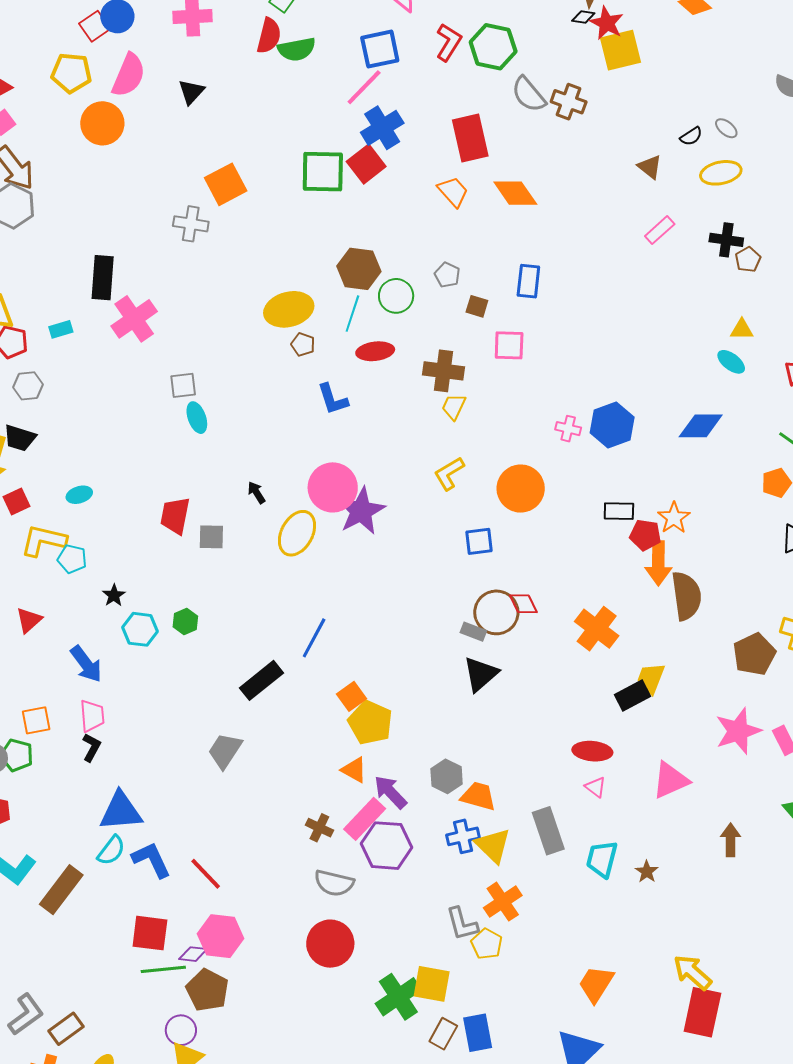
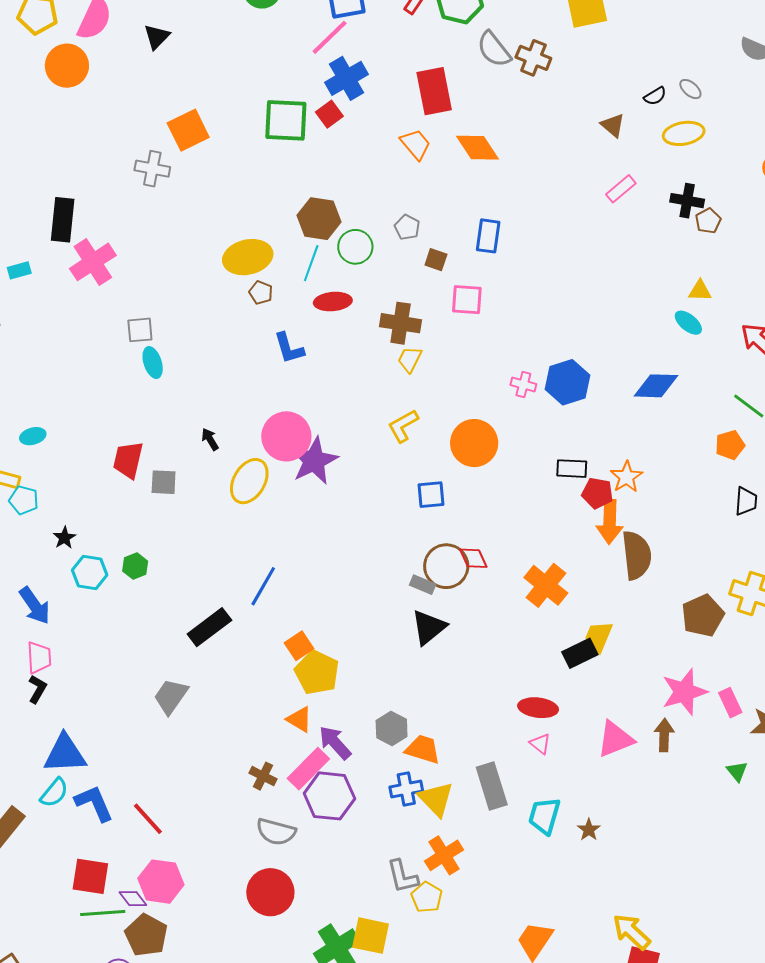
red square: (366, 164) -> (329, 114), size x0.7
brown arrow: (731, 840) -> (664, 735), moved
purple diamond: (193, 954) -> (133, 899), turned 44

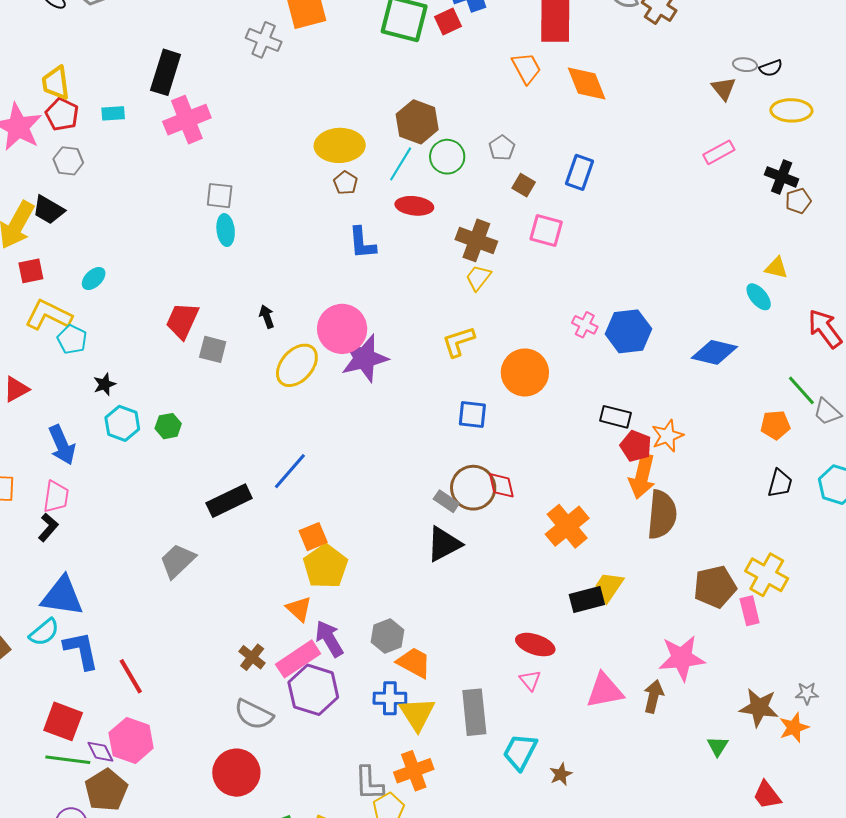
gray ellipse: (690, 89) -> (745, 65), moved, turned -45
cyan ellipse: (33, 436) -> (94, 279), turned -40
pink rectangle: (730, 703) -> (750, 611), moved

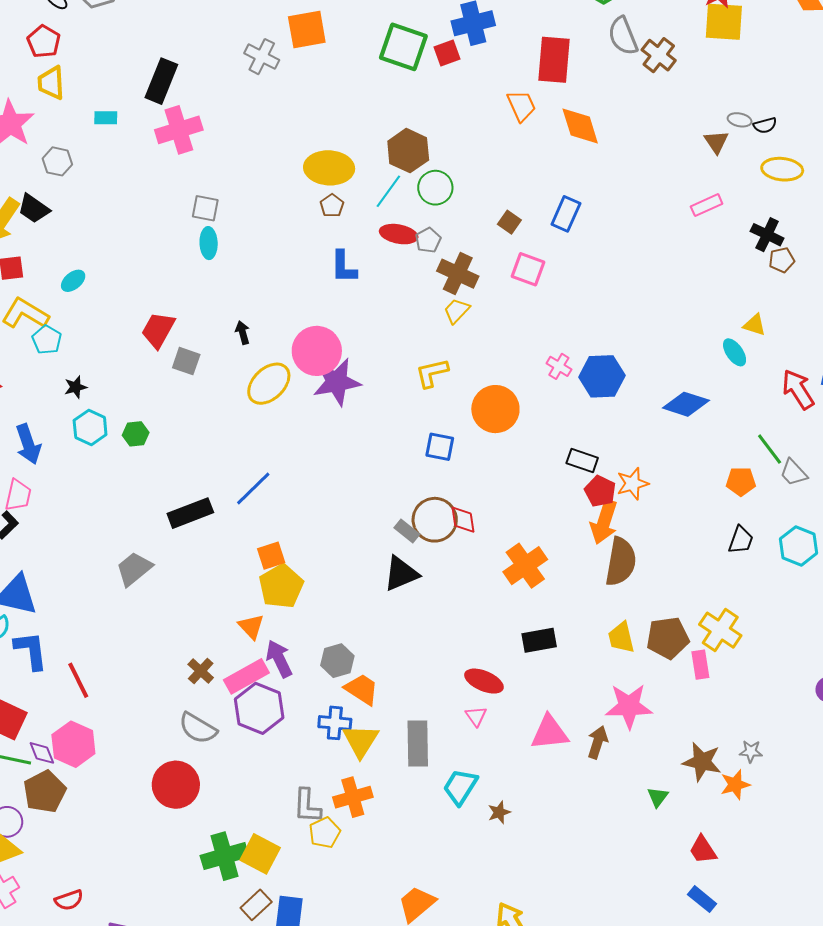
red pentagon: (62, 114) -> (44, 41), moved
gray pentagon: (502, 148) -> (428, 240), moved
yellow trapezoid: (609, 587) -> (621, 637), moved, turned -52

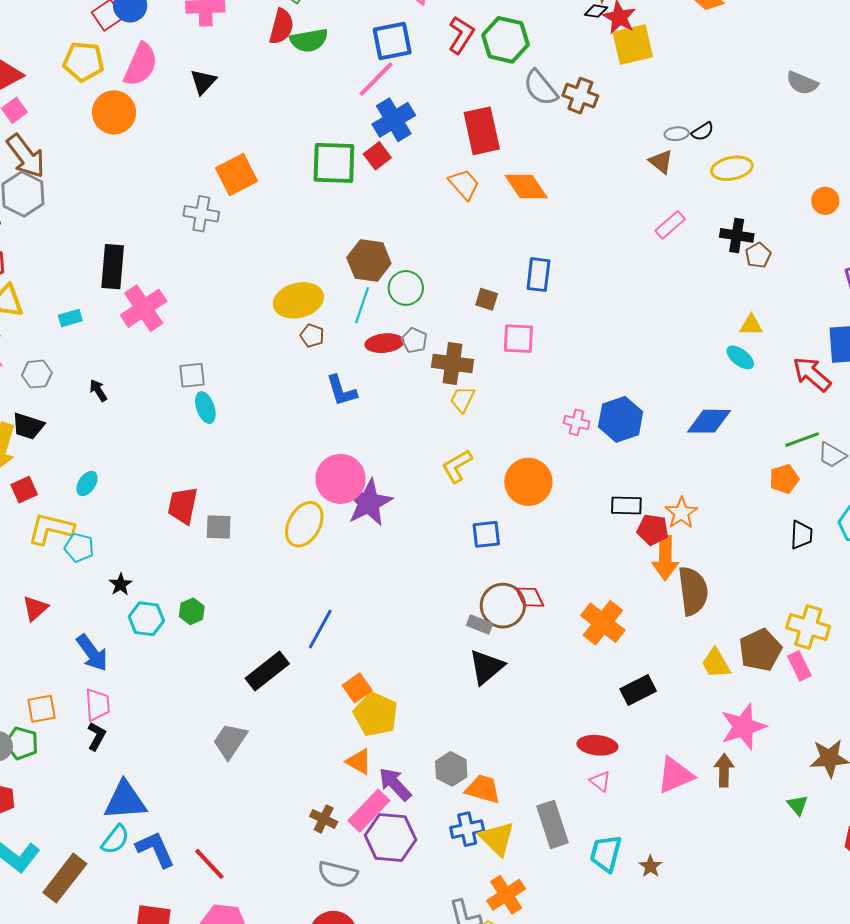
black arrow: (243, 333) -> (98, 390), moved
green line: (770, 449) -> (802, 440), turned -56

